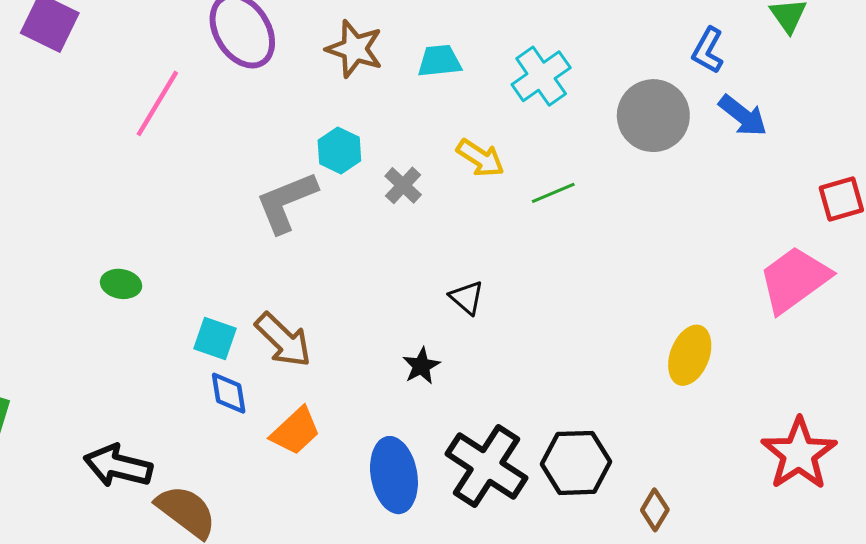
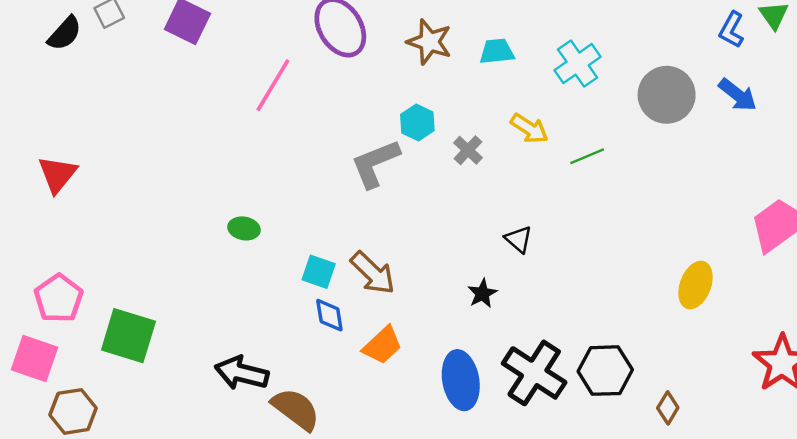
blue L-shape: (708, 50) -> (732, 30), moved

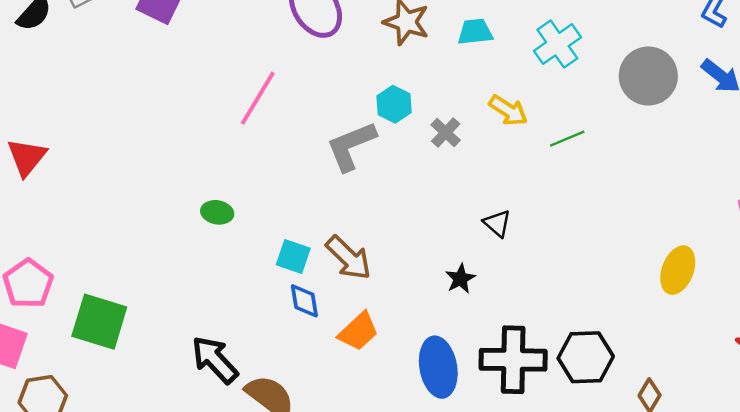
pink line: (273, 85) -> (258, 98), moved
black arrow: (242, 373) -> (215, 360), turned 33
black cross: (534, 373) -> (513, 360), turned -32

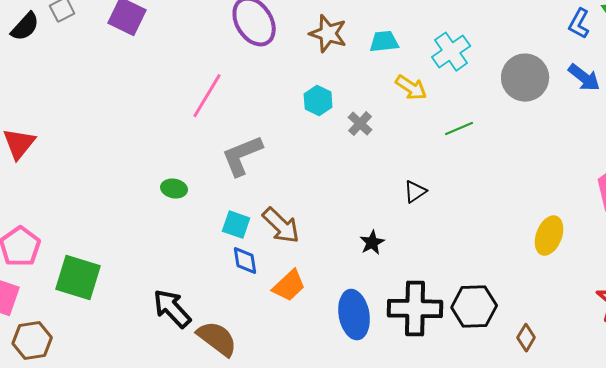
yellow arrow: (508, 110) -> (411, 88), moved
gray L-shape: (351, 146) -> (242, 156), moved
black triangle: (497, 223) -> (415, 192), moved, turned 45

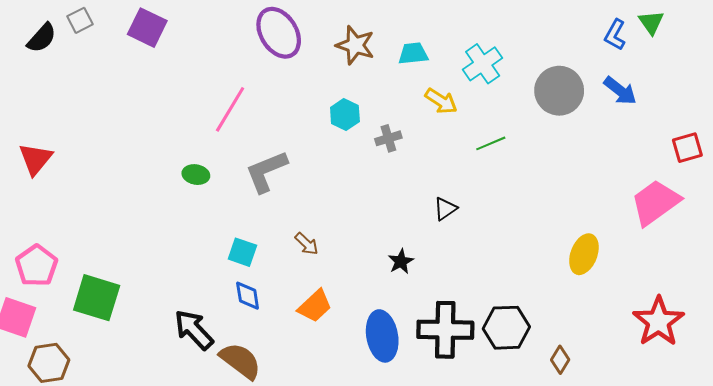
gray cross: (360, 124) -> (388, 138), turned 30
green ellipse: (174, 189) -> (196, 175), moved
cyan square: (236, 225) -> (242, 252), moved
brown arrow: (281, 226) -> (307, 244), size x0.6
blue diamond: (245, 261) -> (248, 296), moved

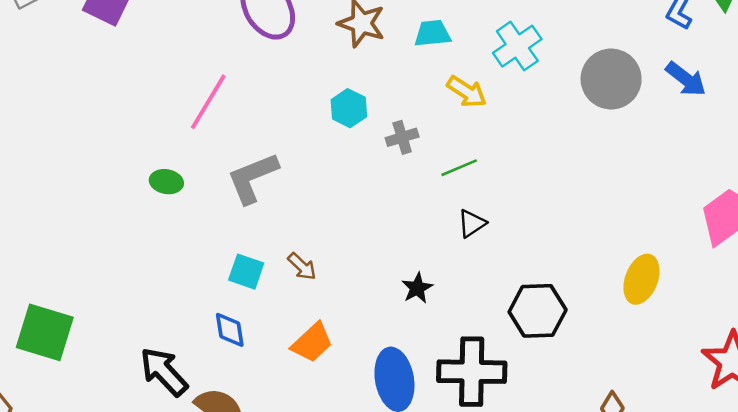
green line: (491, 143) -> (459, 168), moved
cyan square: (242, 252) -> (246, 272), moved
black hexagon: (506, 328) -> (538, 311), moved

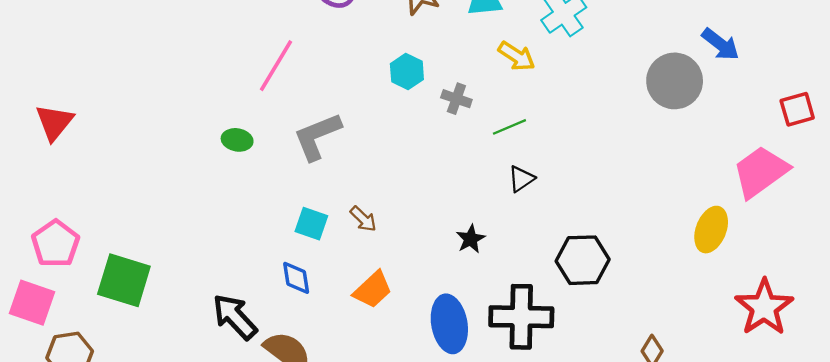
gray circle: (611, 79) -> (675, 81), moved
gray cross: (402, 137) -> (456, 99), turned 36
yellow ellipse: (641, 279) -> (711, 230), moved

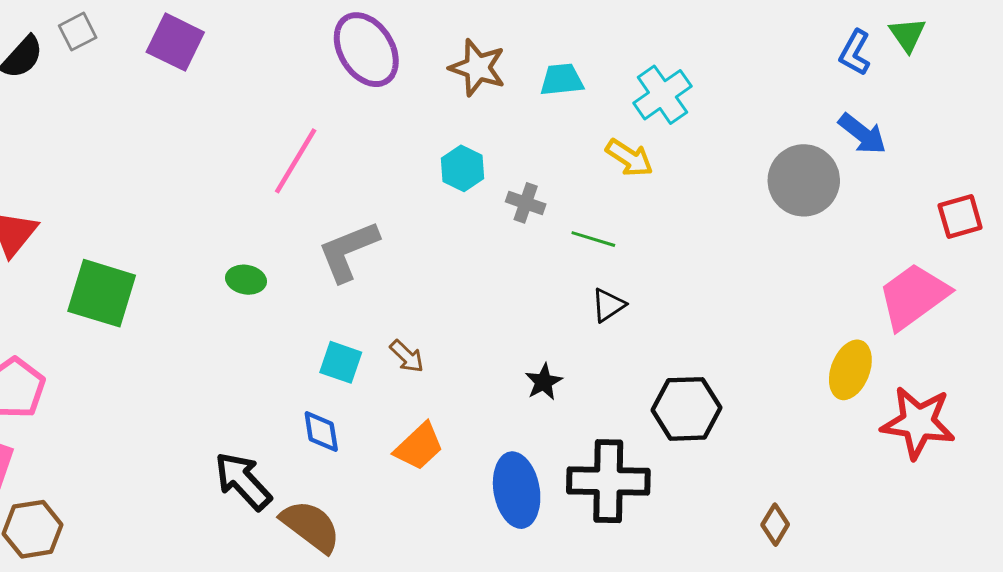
yellow arrow: (517, 56) -> (629, 158), moved
green line: (509, 127) -> (593, 239), turned 40
green ellipse: (237, 140) -> (246, 280), moved
green square: (124, 280) -> (102, 293), moved
red star: (764, 307) -> (918, 422), moved, turned -30

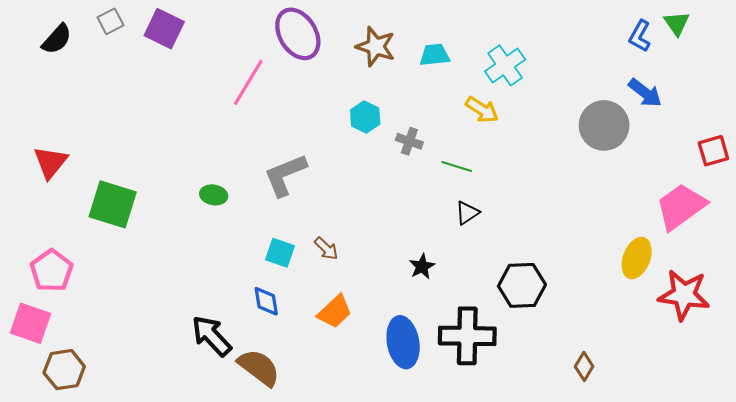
gray square: (78, 32) -> (110, 21), moved
pink line: (296, 161) -> (248, 82), moved

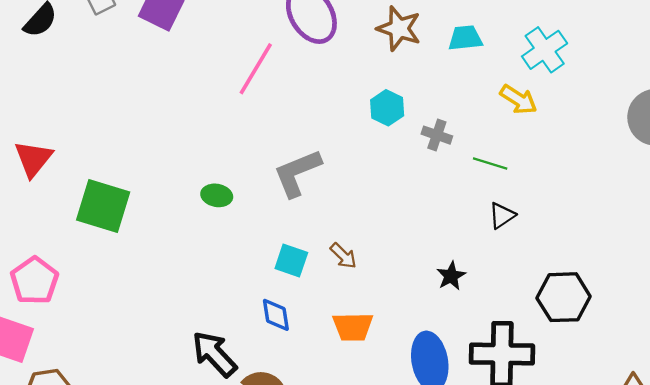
orange trapezoid: (335, 312) -> (353, 327), turned 42

